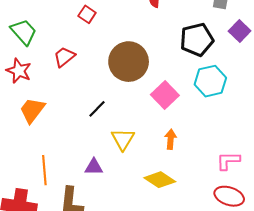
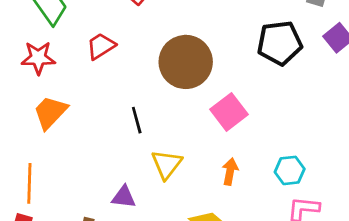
red star: (19, 71) -> (38, 58), turned -30
cyan hexagon: (210, 81) -> (290, 170), moved, size x0.7
black line: (97, 109) -> (137, 120), turned -66
orange line: (44, 170) -> (29, 183), moved

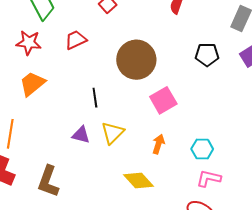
black pentagon: (280, 43) -> (207, 55), size x0.7
purple triangle: (124, 197) -> (81, 135), moved

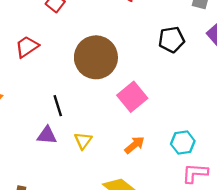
yellow triangle: (113, 133) -> (83, 141), size x0.7
purple triangle: (81, 135) -> (47, 135), moved
orange arrow: (158, 144) -> (135, 145), turned 42

